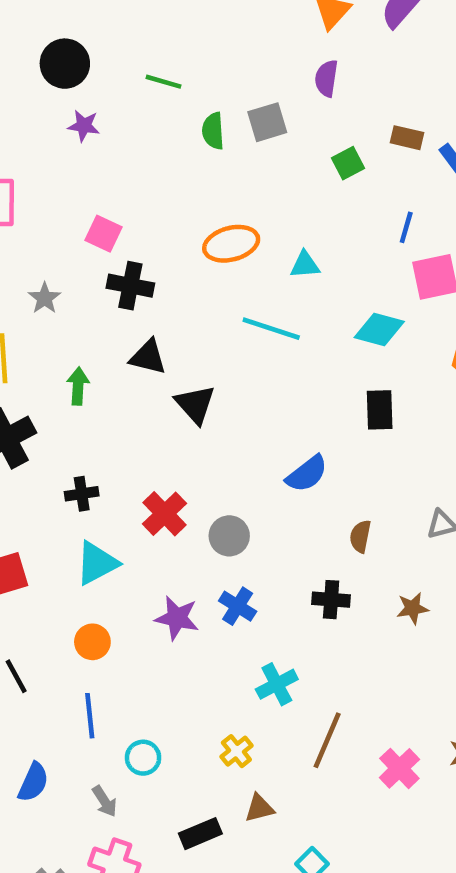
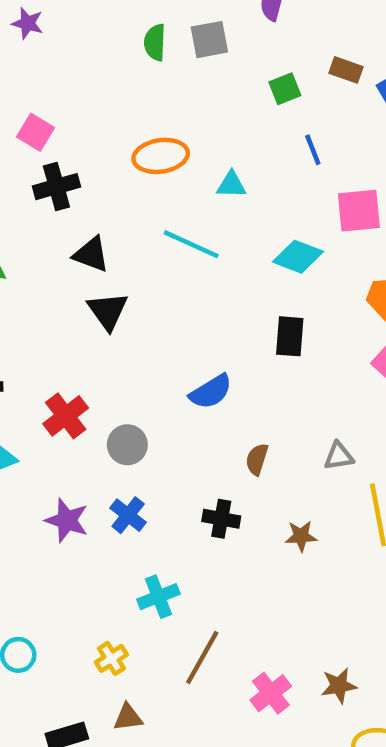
blue line: (406, 227) -> (313, 150), moved, turned -44
black cross: (130, 286) -> (56, 187), turned -33
black triangle: (148, 357) -> (91, 254), moved

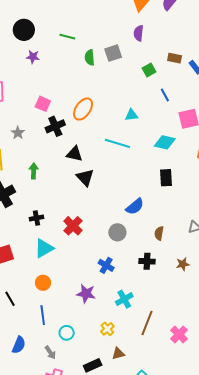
orange ellipse: (161, 156) -> (83, 109), moved, turned -40
gray circle: (127, 445) -> (117, 232), moved
purple star: (67, 520) -> (86, 294), moved

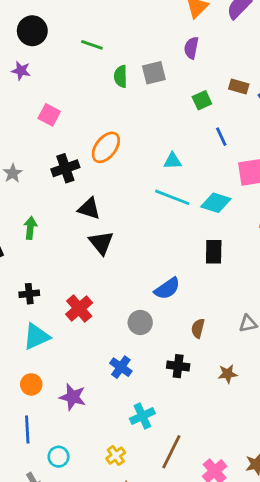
purple star: (33, 57) -> (21, 71), moved
pink square: (43, 104) -> (49, 115), moved
cyan line: (117, 143) -> (172, 197), moved
purple star: (86, 294) -> (73, 397), moved

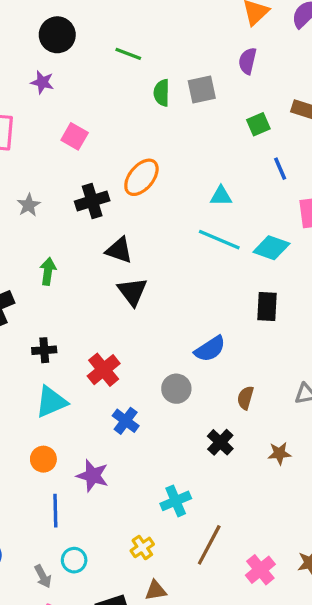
black cross: (178, 366) -> (220, 442), turned 35
blue cross: (121, 367) -> (126, 421), moved
blue line: (27, 429) -> (55, 511), moved
cyan circle: (59, 457) -> (74, 560), moved

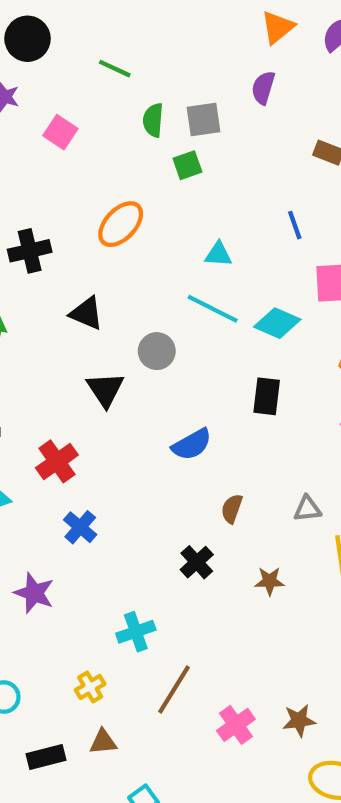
green square: (258, 124) -> (187, 165), moved
pink square: (75, 136) -> (60, 132), moved
black cross: (92, 201) -> (30, 251), moved
black triangle: (132, 292) -> (105, 389), moved
gray circle: (176, 389) -> (157, 351), moved

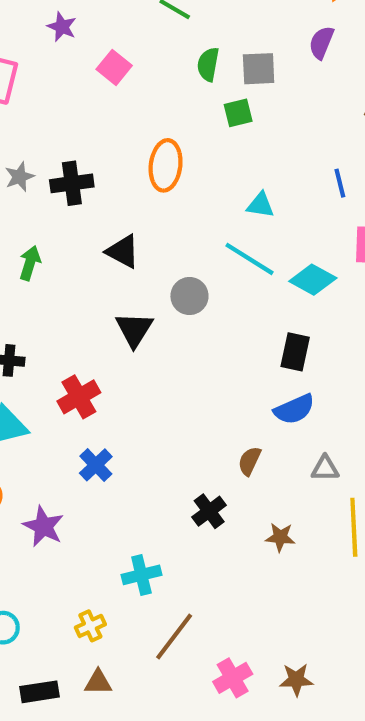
orange ellipse: (121, 224) -> (166, 165), turned -42
blue semicircle: (192, 444) -> (294, 409), moved

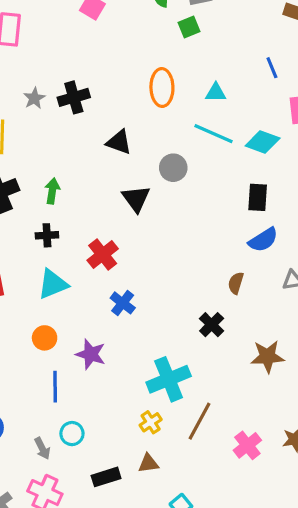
orange ellipse: (166, 165) -> (162, 88), moved
green arrow: (30, 263) -> (52, 191), moved
brown star: (280, 537) -> (267, 357), moved, size x1.5
cyan cross: (141, 575) -> (169, 379), size x1.5
yellow cross: (90, 626) -> (151, 422), moved

